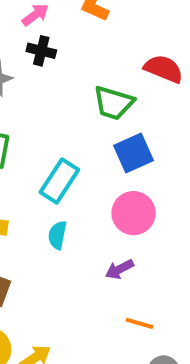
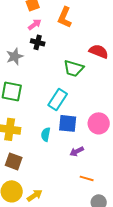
blue square: (134, 153) -> (68, 123), moved, turned 30
cyan rectangle: (59, 181) -> (58, 99), moved
pink circle: (134, 213) -> (99, 123), moved

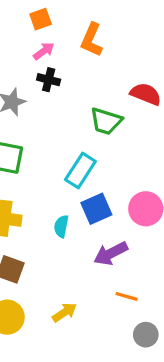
blue square: (68, 123) -> (96, 209), turned -30
purple arrow: (77, 151) -> (111, 253), size x1.5
yellow arrow: (35, 195) -> (65, 312), moved

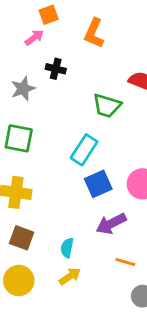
pink arrow: (44, 51) -> (34, 38), moved
cyan semicircle: (61, 226) -> (67, 248), moved

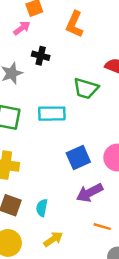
cyan rectangle: (84, 150) -> (52, 114), moved, turned 56
cyan semicircle: (67, 248) -> (42, 208), moved

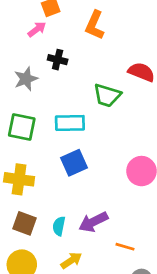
blue square: (78, 158) -> (74, 163), moved
purple arrow: (90, 193) -> (93, 222), moved

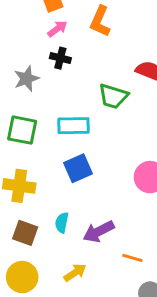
pink arrow: (37, 29) -> (57, 29), moved
cyan semicircle: (59, 226) -> (62, 223), moved

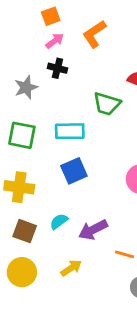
orange L-shape: (100, 21) -> (94, 34), turned 32
cyan semicircle: (62, 223) -> (59, 222), turned 42

